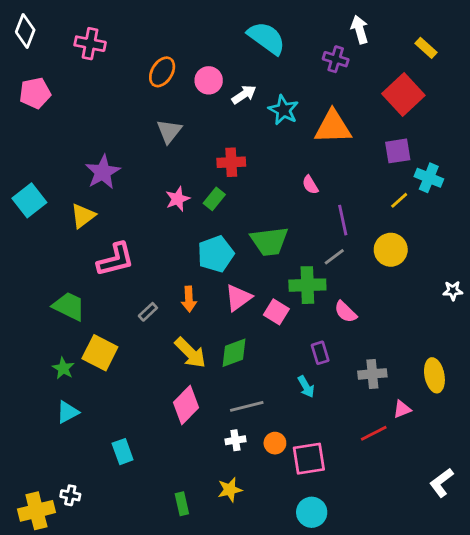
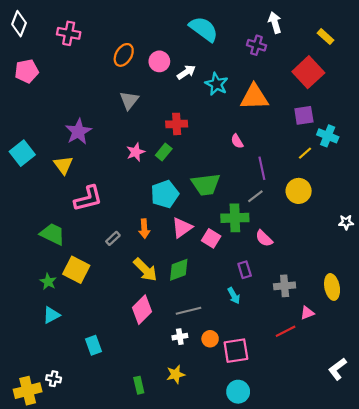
yellow triangle: (83, 216) -> (63, 165), turned -30

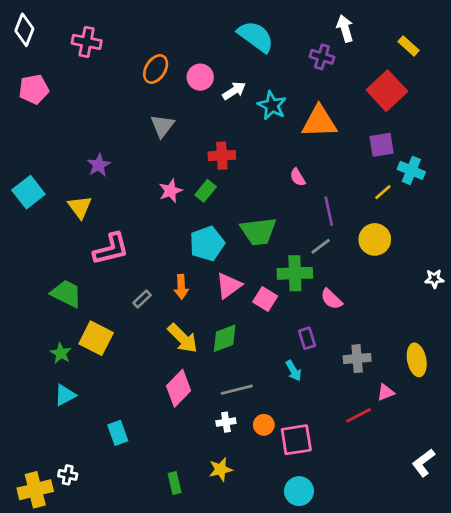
purple star: (78, 132) -> (99, 165), size x0.7

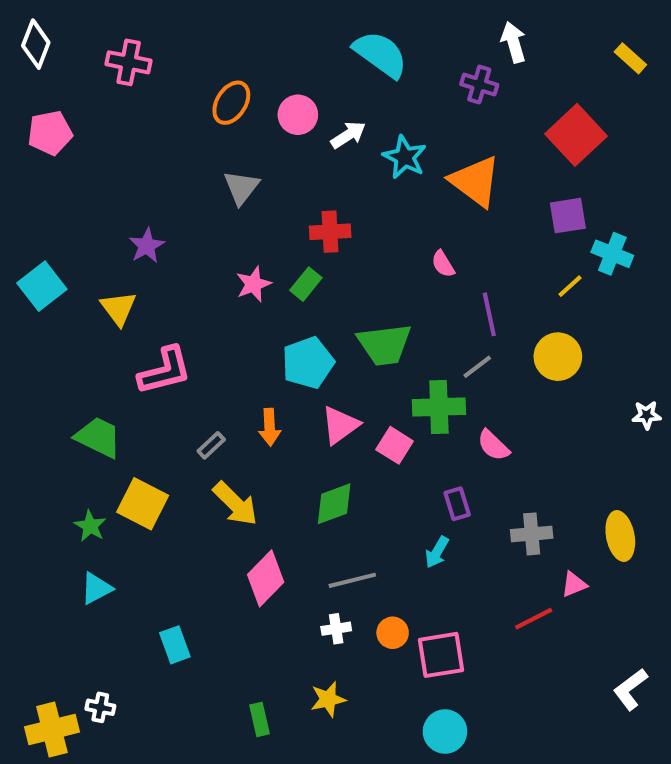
yellow rectangle: (409, 46) -> (630, 58), moved
orange triangle: (319, 122) -> (475, 181), turned 39
yellow arrow: (183, 338) -> (235, 504), moved
cyan arrow: (294, 371) -> (437, 552), turned 60

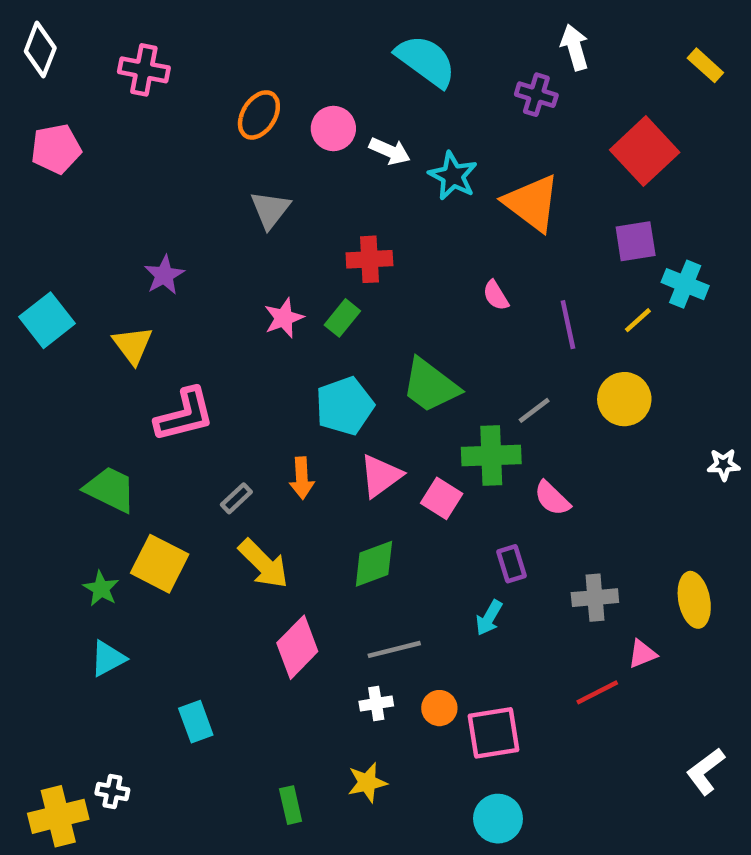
white arrow: (348, 135) -> (390, 151), turned 57
purple line: (489, 314) -> (568, 325), moved
green trapezoid: (385, 345) -> (430, 386), turned 44

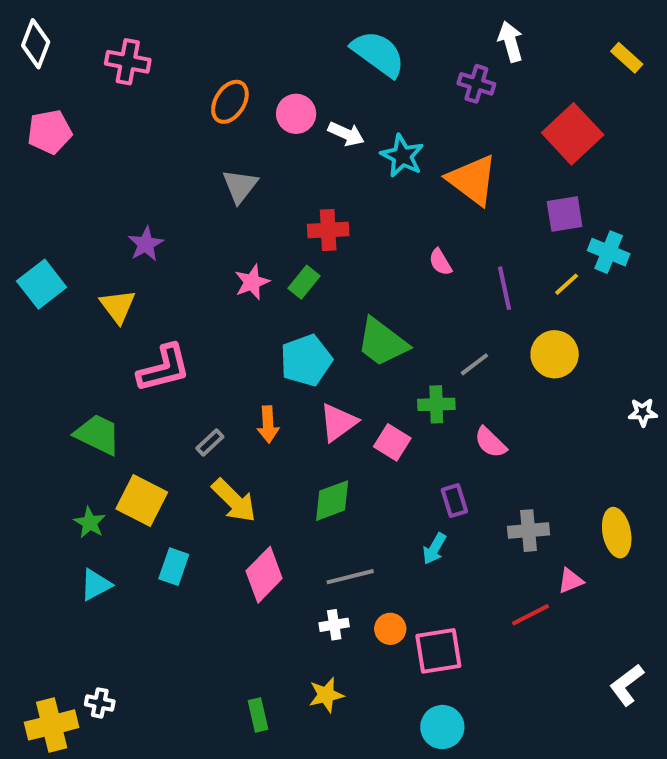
green cross: (491, 455) -> (436, 404), size x0.7
cyan rectangle: (196, 722) -> (174, 567), moved, turned 39

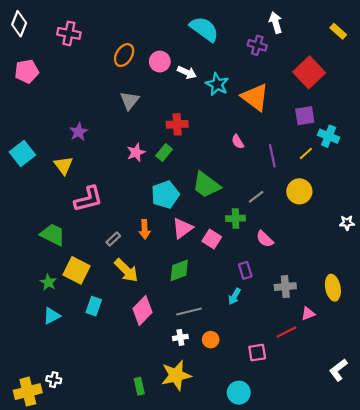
pink square: (438, 651) -> (257, 353), moved, size x0.7
yellow star: (326, 695) -> (176, 375), size x1.6

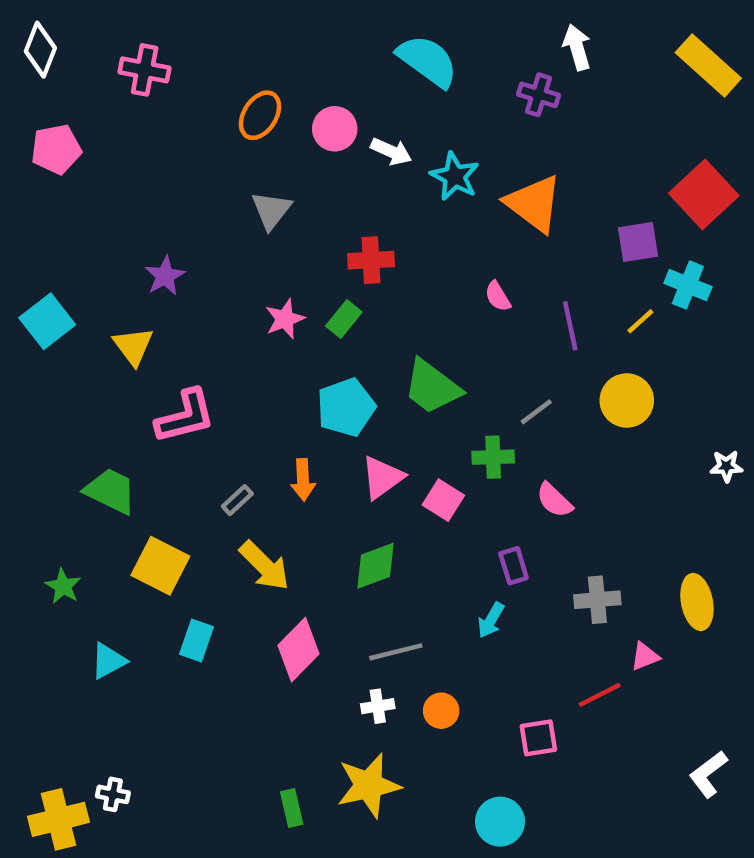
yellow rectangle: (338, 31) -> (708, 65), size x1.8
red square: (309, 72) -> (704, 194), moved
green star: (48, 282) -> (63, 586), moved

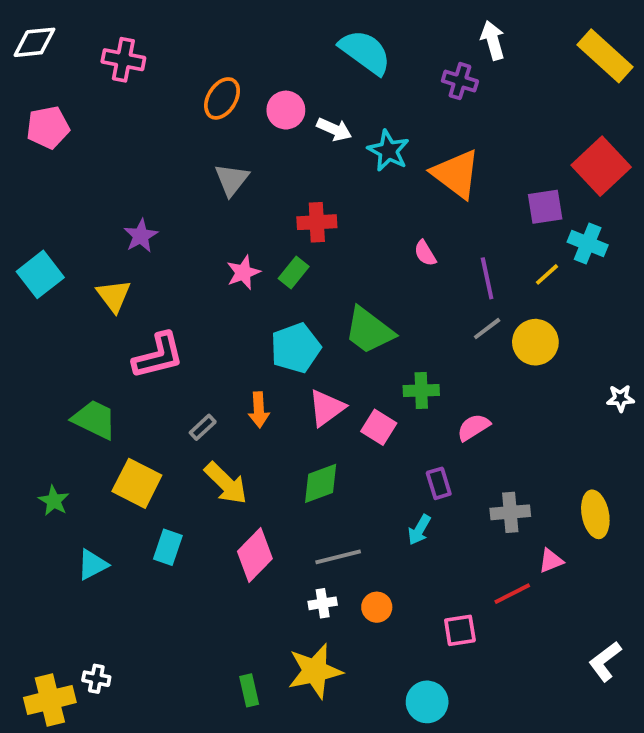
white diamond: (40, 50) -> (34, 42), turned 63
gray line: (536, 412) -> (487, 329), moved
pink semicircle: (554, 500) -> (473, 427), turned 104

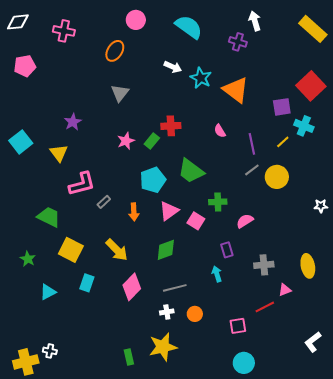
pink circle: (286, 110) -> (136, 20), moved
red cross: (317, 222) -> (171, 126), moved
gray rectangle: (203, 427) -> (104, 202), moved
cyan arrow: (419, 530) -> (217, 274), turned 133
cyan circle: (427, 702) -> (244, 363), moved

